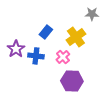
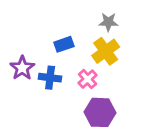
gray star: (92, 14) -> (108, 22), moved
blue rectangle: (46, 32) -> (64, 44), turned 32

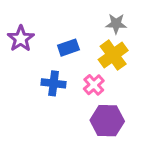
purple star: (22, 68) -> (21, 39), moved

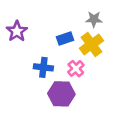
blue rectangle: (68, 48) -> (65, 38), moved
purple hexagon: (107, 121) -> (61, 94), moved

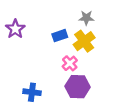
blue cross: (43, 67) -> (32, 92), moved
purple hexagon: (61, 94) -> (78, 87), moved

